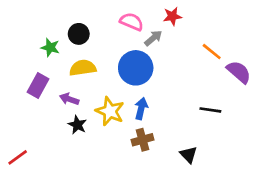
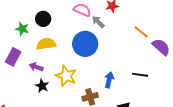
gray arrow: (153, 38) -> (98, 22), turned -96
blue arrow: (141, 109) -> (109, 80), moved

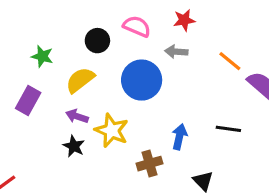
black circle: (43, 19) -> (97, 41), moved
gray arrow: (98, 22) -> (176, 52), moved, turned -40
yellow semicircle: (46, 44) -> (80, 80), turned -30
purple arrow: (36, 67) -> (77, 116), moved

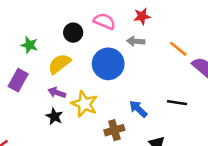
blue arrow: (179, 137) -> (138, 109), turned -60

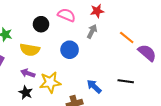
gray arrow: (136, 41) -> (92, 31), turned 112
yellow semicircle: (59, 64) -> (30, 50), turned -132
blue circle: (108, 64) -> (70, 50), size x0.7
yellow star: (84, 104) -> (50, 82), turned -30

